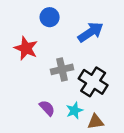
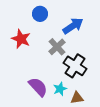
gray cross: (62, 69) -> (57, 47), moved, turned -30
purple semicircle: (47, 108) -> (38, 87), size x1.5

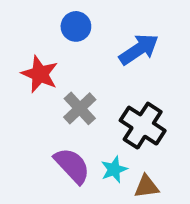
gray cross: (57, 47) -> (80, 108), moved

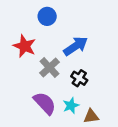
blue arrow: (139, 49) -> (76, 46), moved
black cross: (143, 126) -> (79, 78), moved, size x0.6

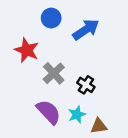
blue arrow: (76, 46) -> (86, 30), moved

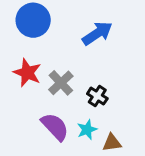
blue circle: (51, 18) -> (33, 20), moved, size x1.5
red star: (27, 50) -> (27, 73), moved

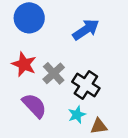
black cross: (97, 96) -> (86, 85), size x1.5
purple semicircle: (55, 127) -> (34, 106), moved

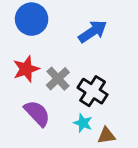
red star: (24, 64) -> (26, 69), turned 30
cyan star: (77, 115) -> (83, 123), turned -30

